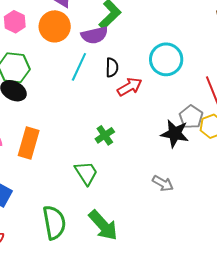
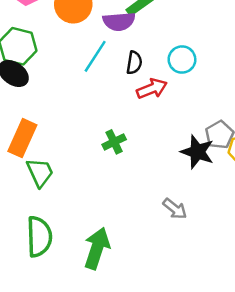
cyan circle: (166, 59) -> (182, 60), moved, size x0.7
green trapezoid: (86, 173) -> (40, 172), moved
green arrow: (103, 225) -> (97, 248), turned -128

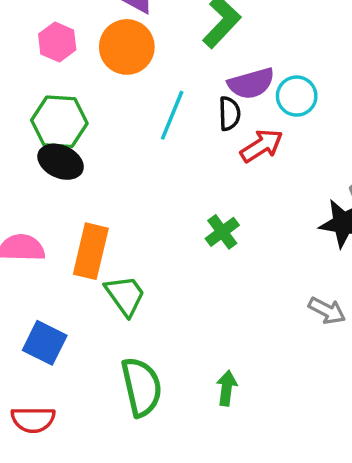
purple semicircle: (119, 21) -> (251, 83), moved
green arrow: (97, 248) -> (227, 388), size x0.6

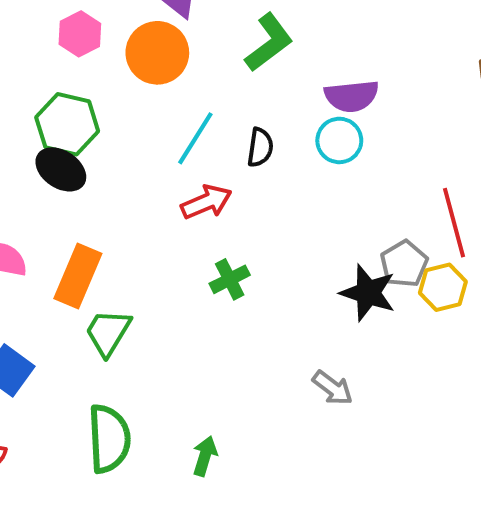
purple semicircle: (251, 83) -> (352, 96), moved
red arrow: (262, 146) -> (206, 202), moved
green trapezoid: (125, 295) -> (108, 332), turned -123

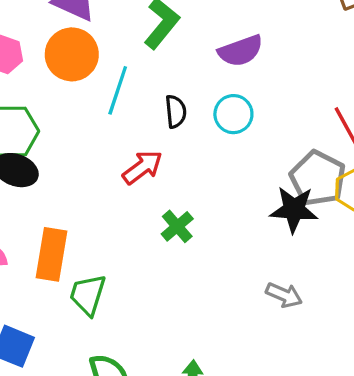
cyan line: (195, 138) -> (118, 90), moved
cyan circle: (339, 140) -> (233, 114), moved
gray pentagon: (404, 264) -> (318, 178), size x1.4

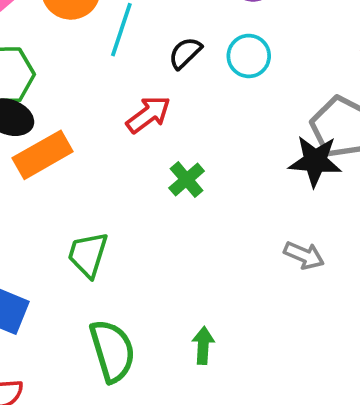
black semicircle: (176, 112) -> (185, 53), turned -128
orange rectangle: (51, 254) -> (43, 155), moved, turned 51

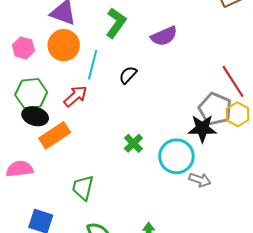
cyan circle: (249, 56) -> (176, 156), moved, size x1.5
red arrow: (148, 114) -> (75, 96), moved

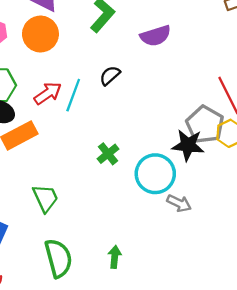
cyan line: (93, 65) -> (73, 95), moved
green trapezoid: (83, 188) -> (45, 198), turned 136

